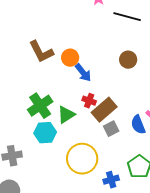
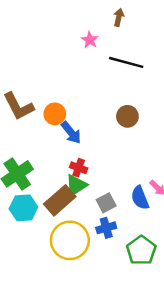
brown rectangle: (104, 110) -> (60, 200), moved
green triangle: (66, 115) -> (76, 185), moved
blue cross: (111, 180) -> (106, 228), moved

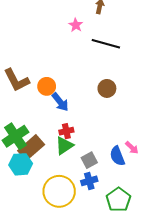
red cross: (79, 168) -> (66, 131), turned -32
brown rectangle: (60, 200) -> (31, 148), moved

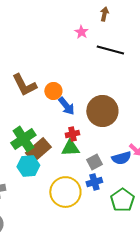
brown circle: (107, 88) -> (102, 111), moved, size x1.8
green triangle: (64, 146) -> (70, 148), turned 30
blue semicircle: (117, 156) -> (121, 158), turned -84

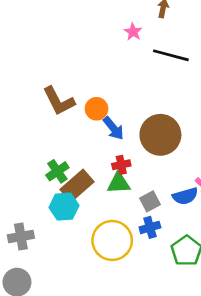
green cross: (23, 139) -> (57, 171), size x0.7

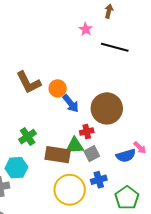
red cross: (121, 165) -> (87, 132), moved
brown rectangle: (77, 186) -> (58, 155), moved, turned 50
gray square: (150, 201) -> (92, 154), moved
cyan hexagon: (64, 207) -> (16, 168), moved

